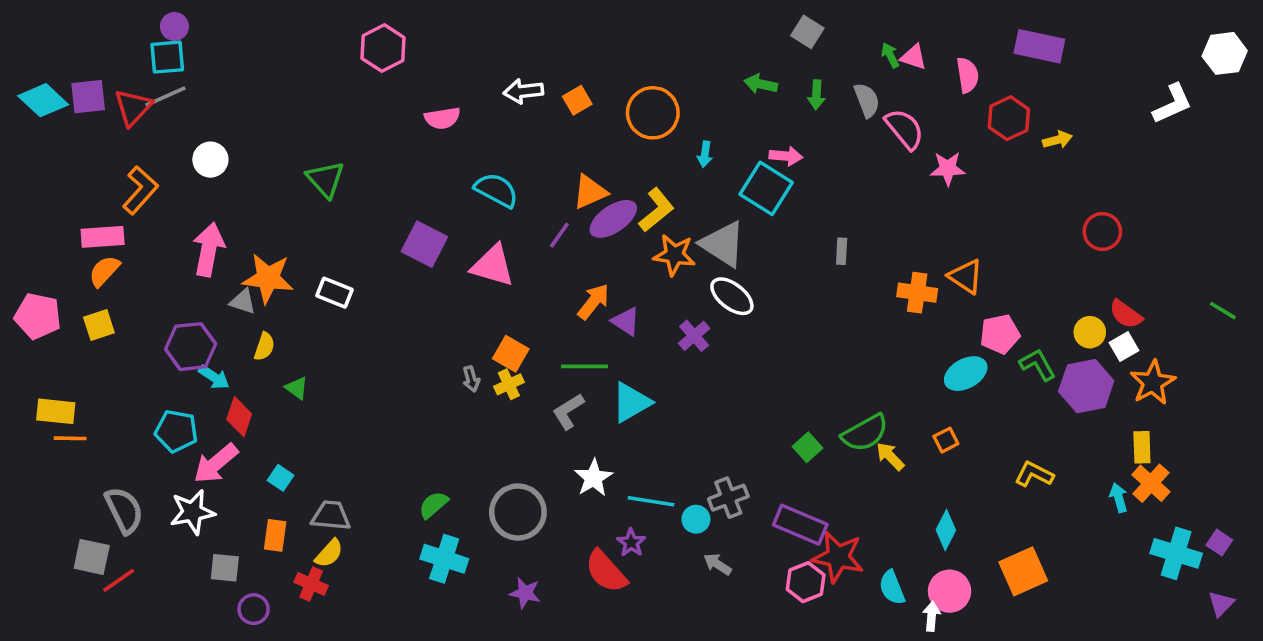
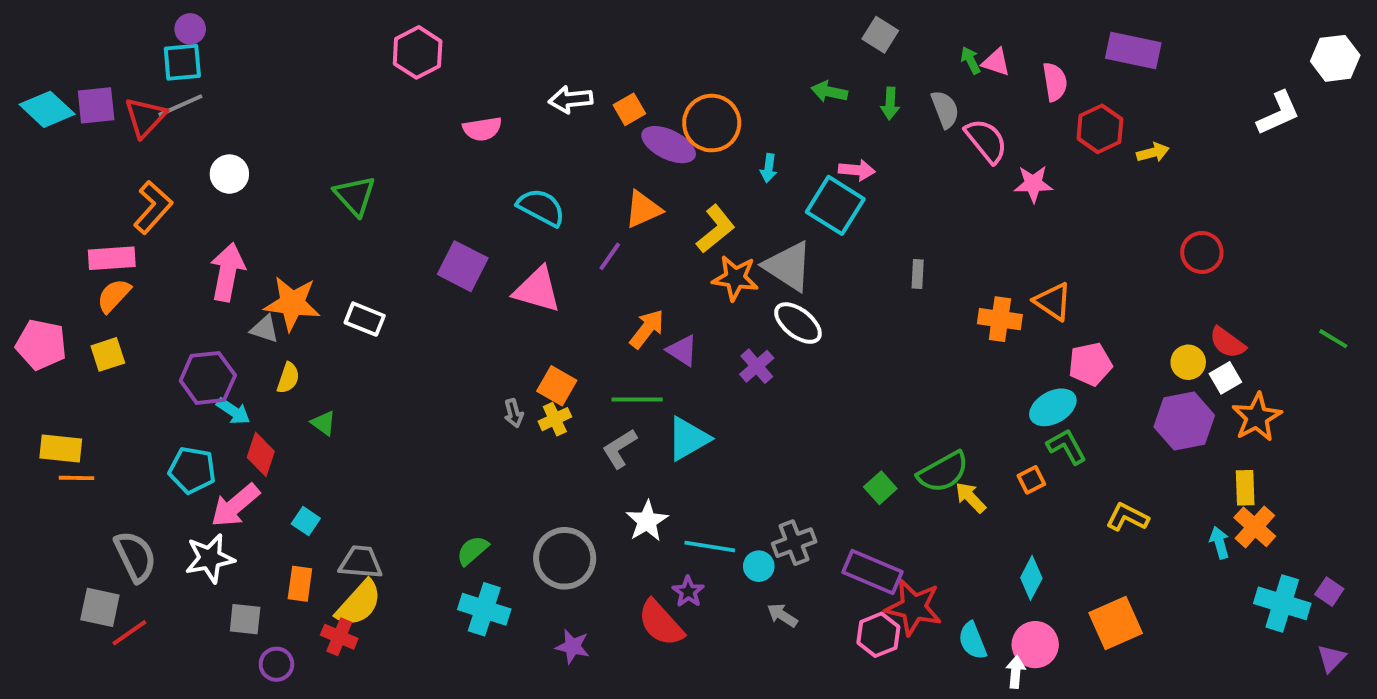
purple ellipse: (613, 219) -> (669, 145), moved, turned 60
green L-shape: (1038, 365) -> (1067, 447), moved
yellow semicircle: (329, 553) -> (359, 603), size x1.5

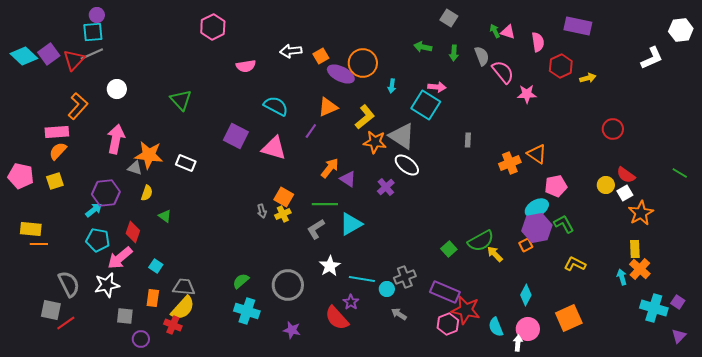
purple square: (96, 105) -> (49, 54), turned -30
orange cross: (1000, 319) -> (510, 163), turned -30
cyan arrow: (233, 411) -> (94, 210), moved, turned -72
purple hexagon: (1184, 421) -> (537, 228), moved
green L-shape: (1067, 447) -> (564, 224), moved

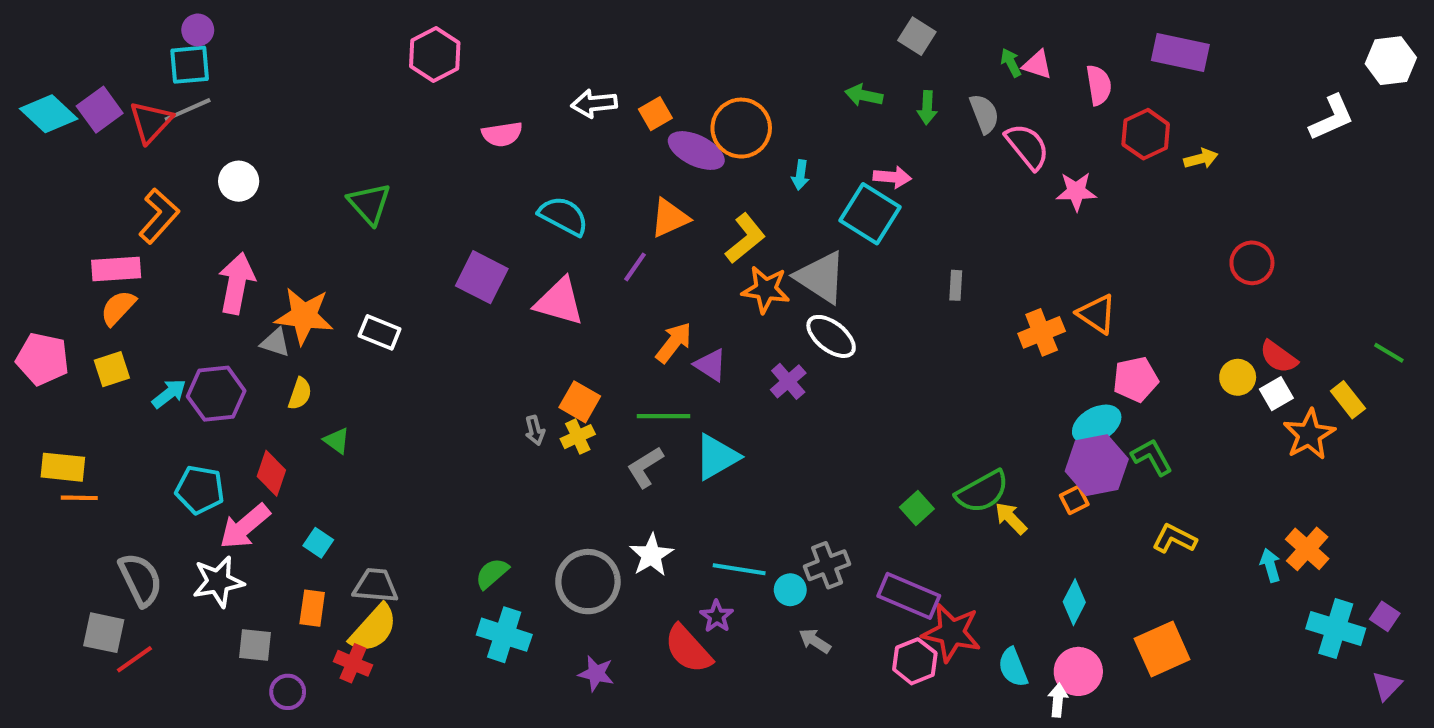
cyan arrow: (94, 210) -> (169, 394), moved
yellow rectangle: (635, 249) -> (1348, 400), moved, turned -36
white star: (330, 266) -> (651, 555), moved

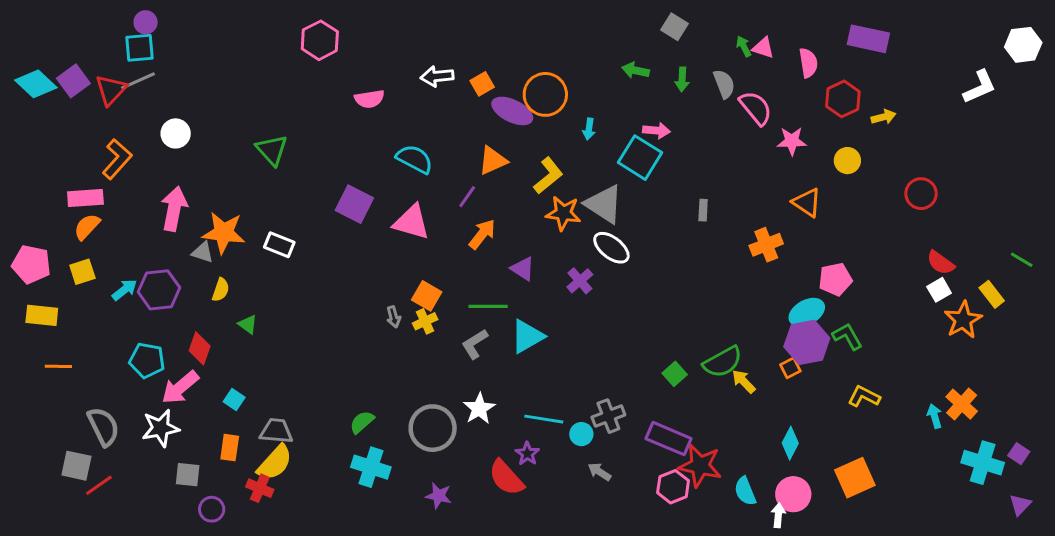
orange triangle: (1097, 314) -> (807, 203), moved
orange arrow: (674, 343) -> (482, 234), moved
yellow circle: (1238, 377) -> (847, 161), moved
yellow rectangle: (63, 467) -> (42, 315), moved

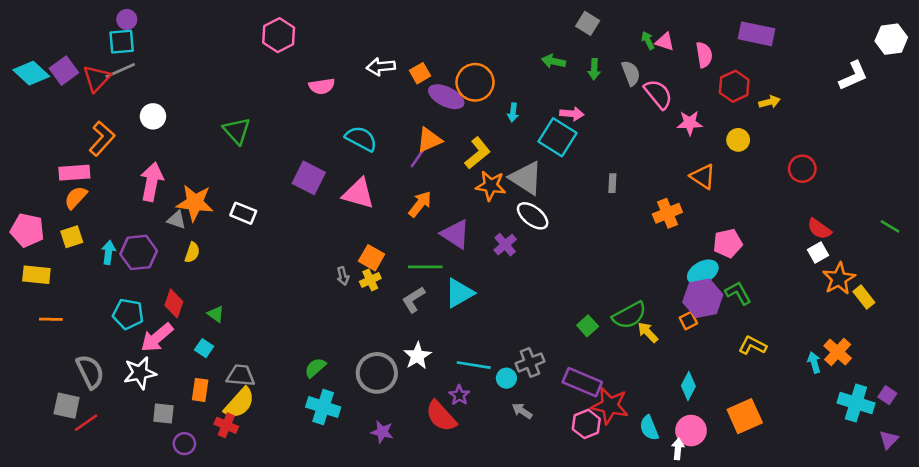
purple line: (467, 197) -> (417, 158), moved
purple triangle: (523, 269) -> (455, 234), size x1.4
cyan arrow: (124, 290) -> (108, 252), turned -45
yellow rectangle: (992, 294) -> (864, 297), moved
green triangle: (248, 324) -> (216, 314), moved

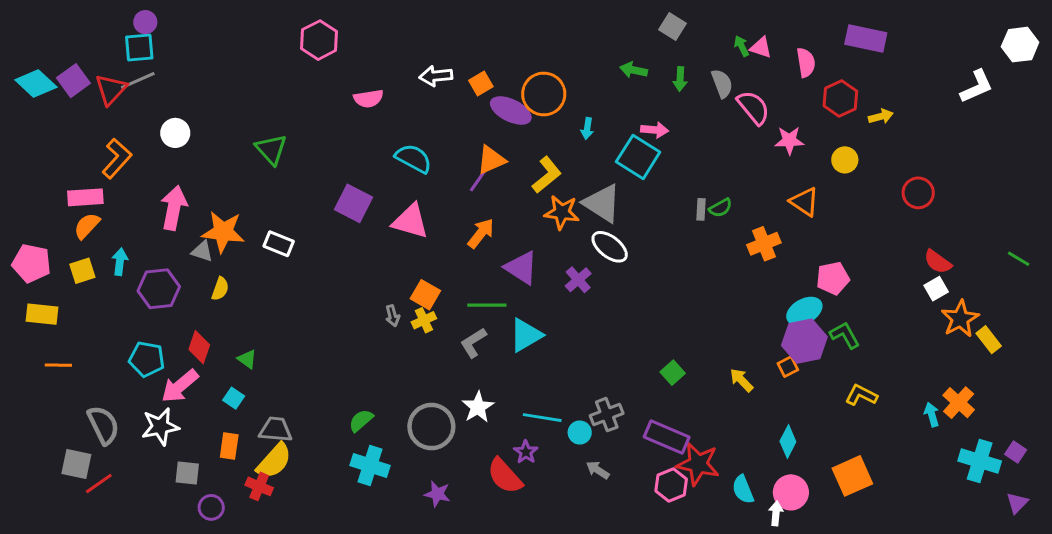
cyan arrow: (108, 252) -> (120, 262), moved
green semicircle: (629, 315) -> (720, 208), moved, size x0.6

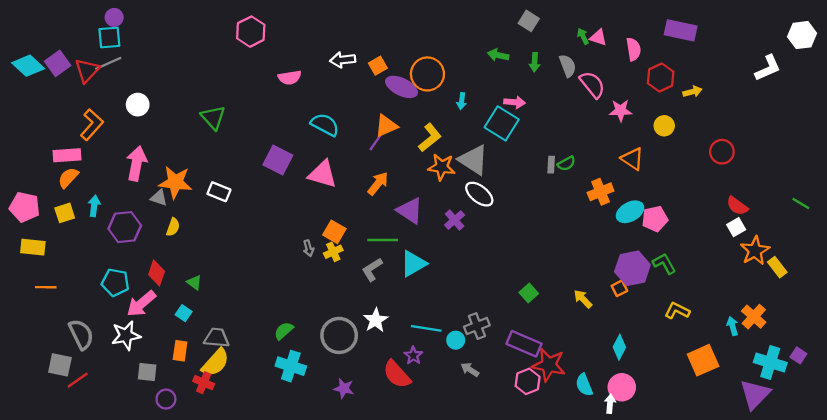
cyan ellipse: (804, 311) -> (630, 212), moved
orange square: (852, 476) -> (703, 360), moved
purple triangle: (1017, 503) -> (755, 394), moved, size x1.8

